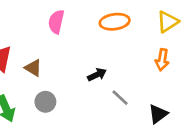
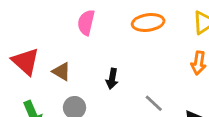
black arrow: (97, 75) -> (112, 79), moved, turned 126

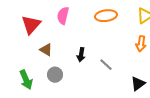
red triangle: (25, 61) -> (31, 25), moved, turned 30
gray line: (154, 103) -> (106, 65), moved

